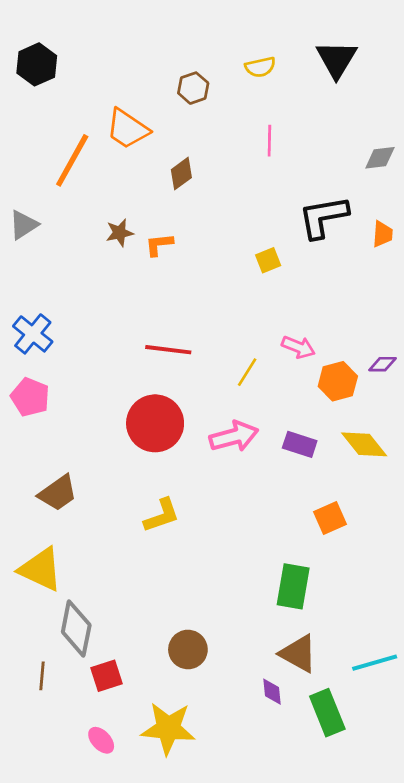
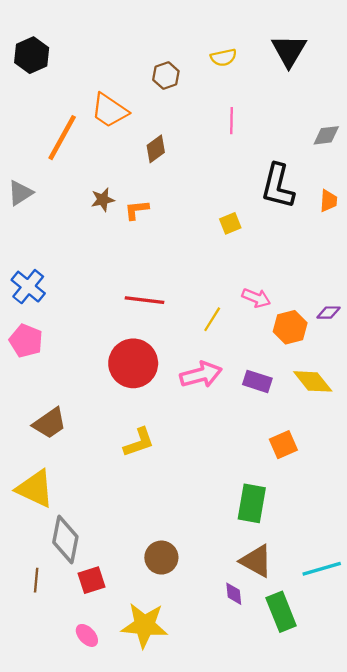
black L-shape: (323, 217) -> (278, 186), turned -66

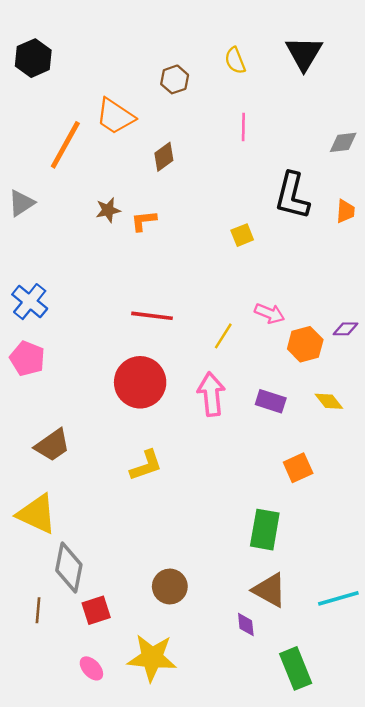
yellow semicircle: (224, 57) -> (235, 60), turned 80
pink arrow: (201, 375) -> (211, 394), turned -81
yellow diamond: (313, 381) -> (329, 401), size x0.7
green rectangle: (281, 612) -> (296, 668), moved

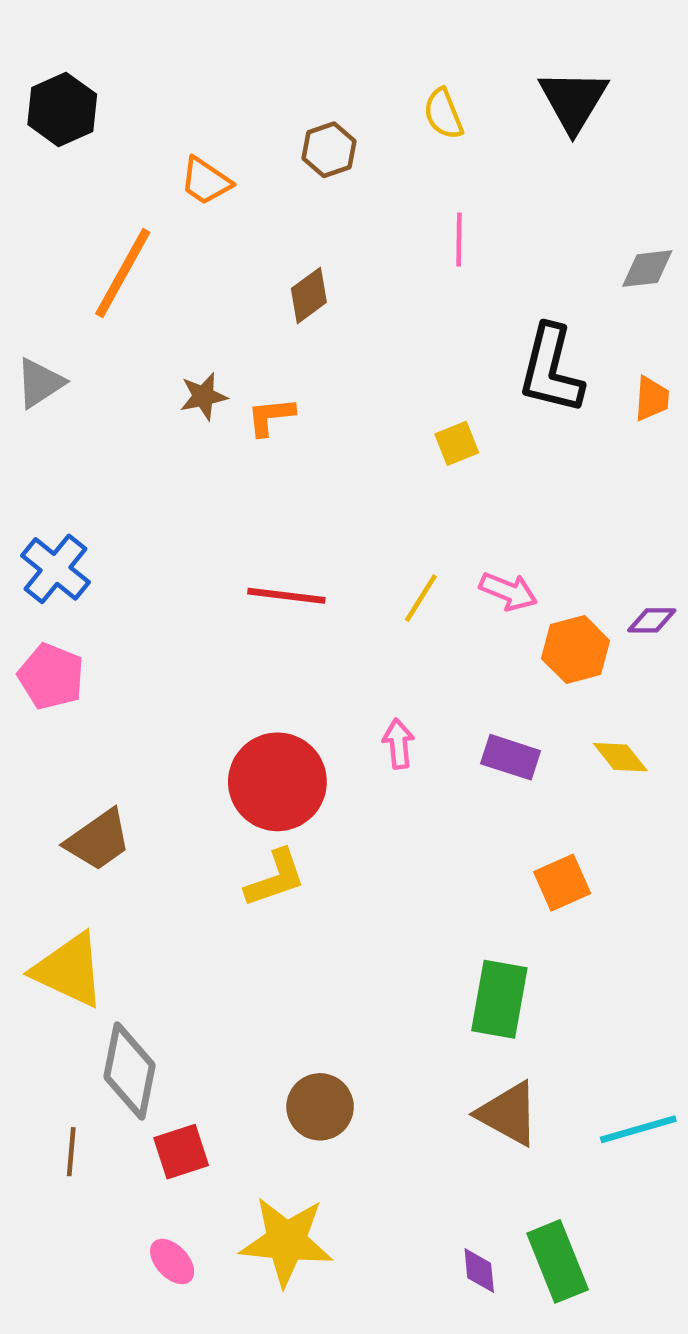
orange trapezoid: (115, 116) -> (206, 181), moved, size x0.7
yellow line: (223, 336) -> (421, 598), moved
red circle: (140, 382) -> (277, 782), moved
pink arrow: (211, 394) -> (398, 744), size x0.6
purple diamond: (246, 625) -> (479, 1270), moved

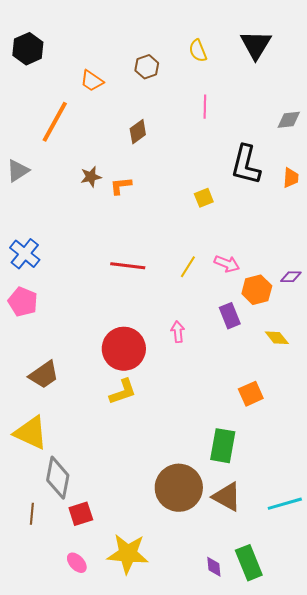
purple rectangle: (511, 757) -> (230, 316), moved, turned 50
brown circle: (320, 1107) -> (179, 488), moved, size x1.6

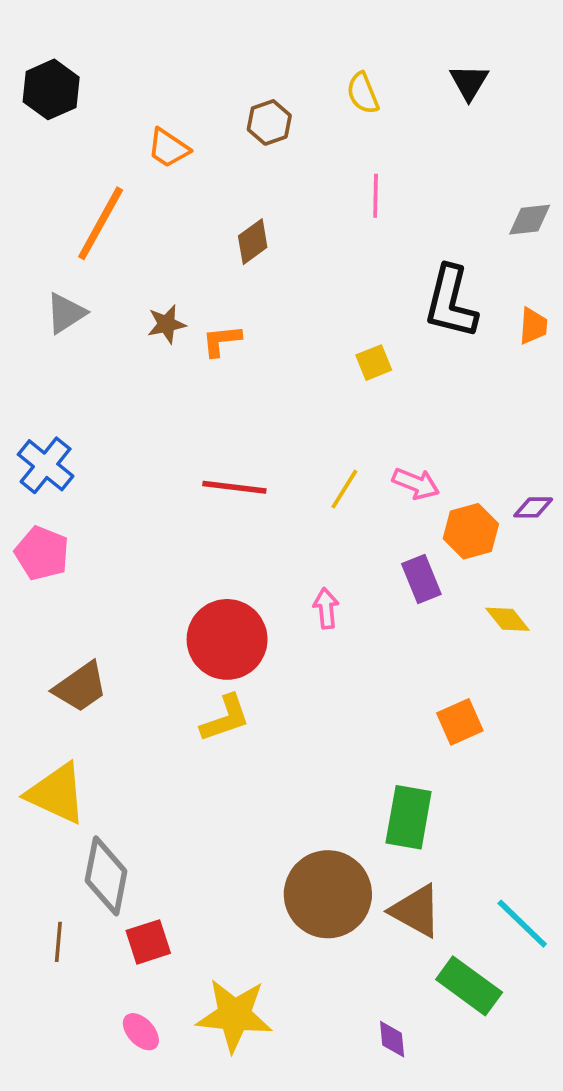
black triangle: (256, 45) -> (469, 82), size x0.7
gray triangle: (18, 171) -> (66, 313), moved
cyan line: (285, 504) -> (522, 924), turned 60
green rectangle: (249, 563) -> (469, 986), moved, turned -32

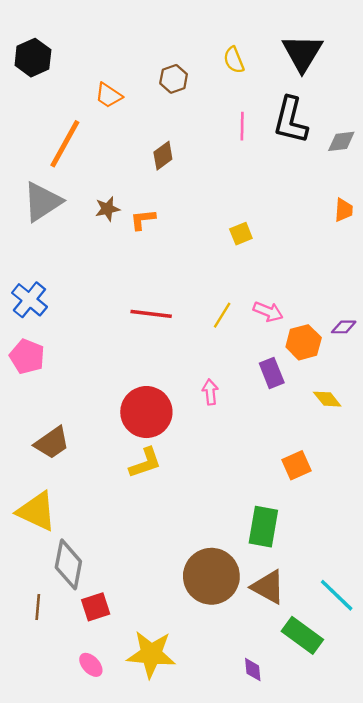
black triangle: (469, 82) -> (302, 53), size x1.6
black L-shape: (451, 302) -> (291, 120), moved
gray triangle: (66, 313) -> (42, 202), size x1.5

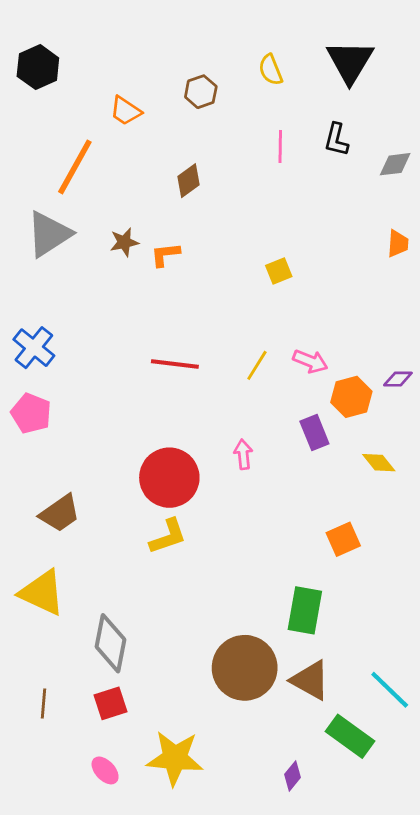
black L-shape: (291, 120) -> (336, 140), size x0.6
gray diamond: (68, 564) -> (111, 643), moved
purple diamond: (253, 670) -> (293, 776), turned 45

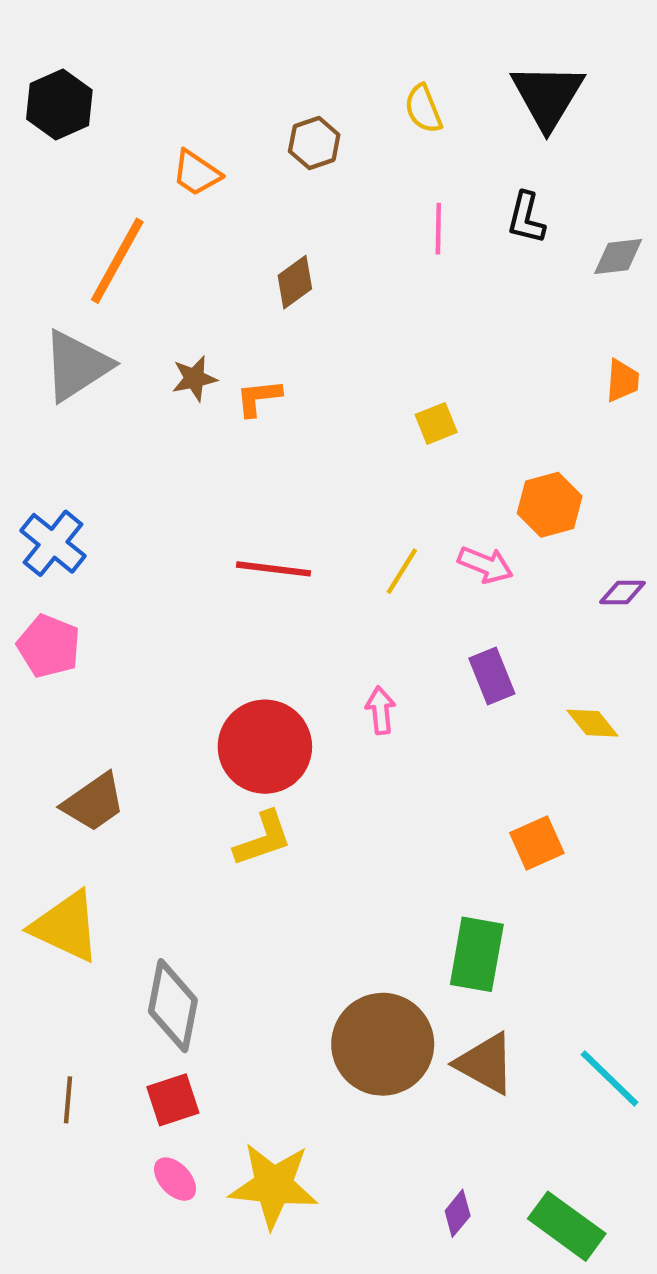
orange hexagon: (351, 397) -> (550, 505), moved
green rectangle: (350, 736) -> (567, 1226), moved
pink ellipse: (105, 770) -> (175, 1179), moved

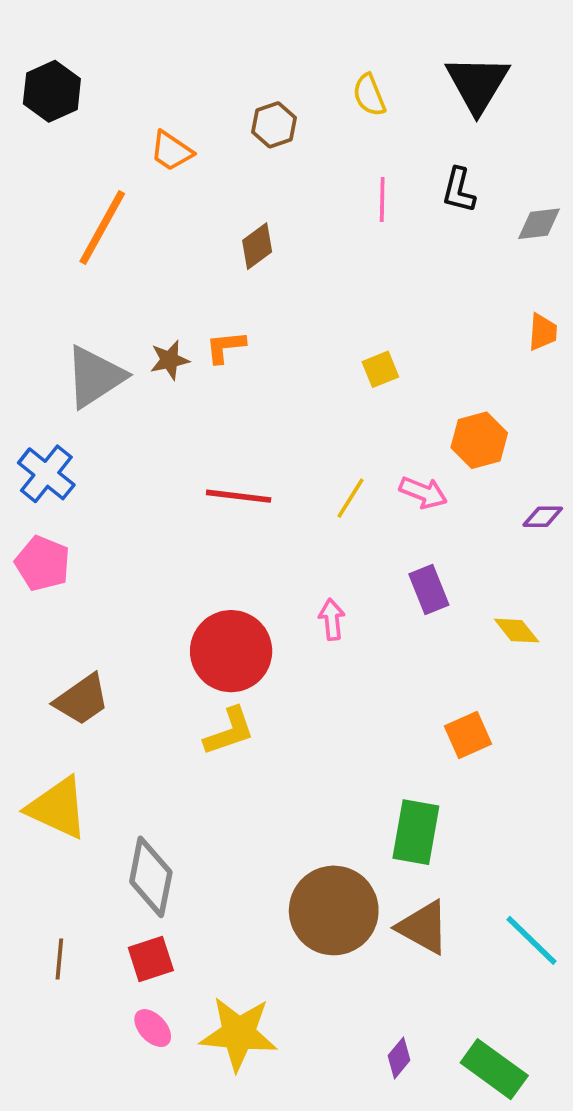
gray triangle: (77, 366) -> (95, 377), moved
brown star: (194, 378) -> (169, 360), moved

